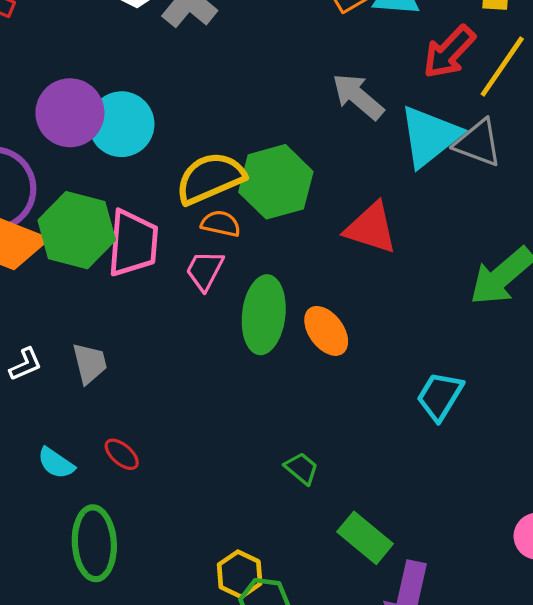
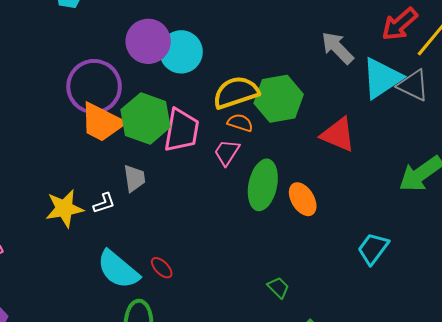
gray trapezoid: (90, 363) -> (134, 178), moved
cyan semicircle: (56, 463) -> (118, 270), size x1.8

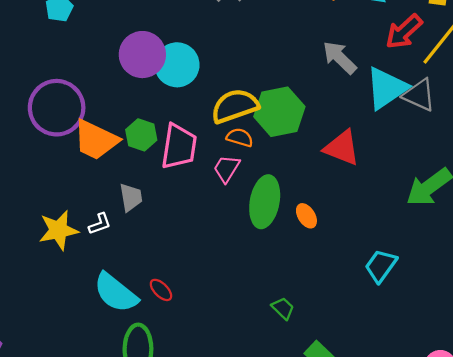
purple circle: (94, 87) -> (57, 108), moved
green hexagon: (146, 118) -> (141, 135), size x0.6
orange ellipse: (303, 199) -> (306, 216), size x0.7

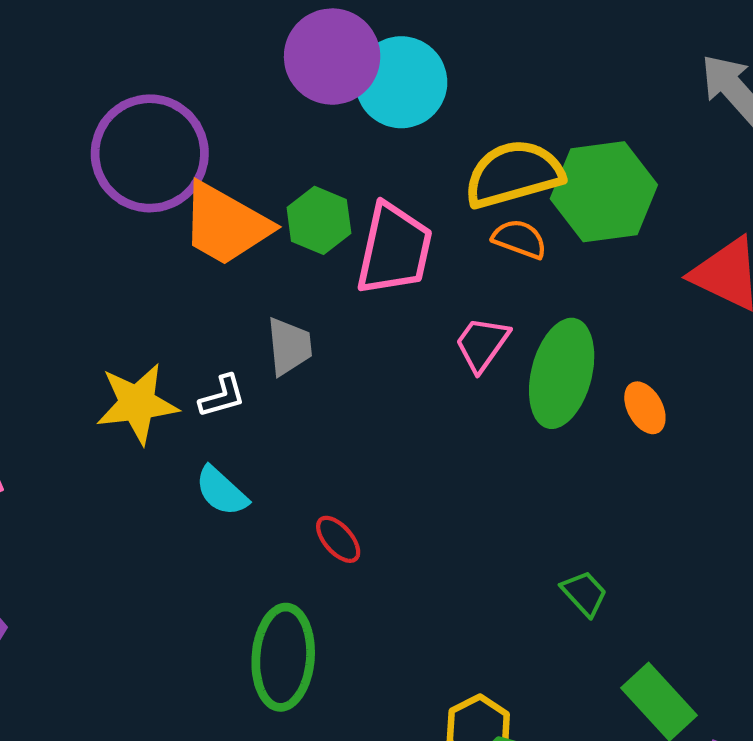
pink trapezoid: (227, 169) -> (482, 344), moved
cyan semicircle: (116, 293) -> (221, 491), moved, size x0.6

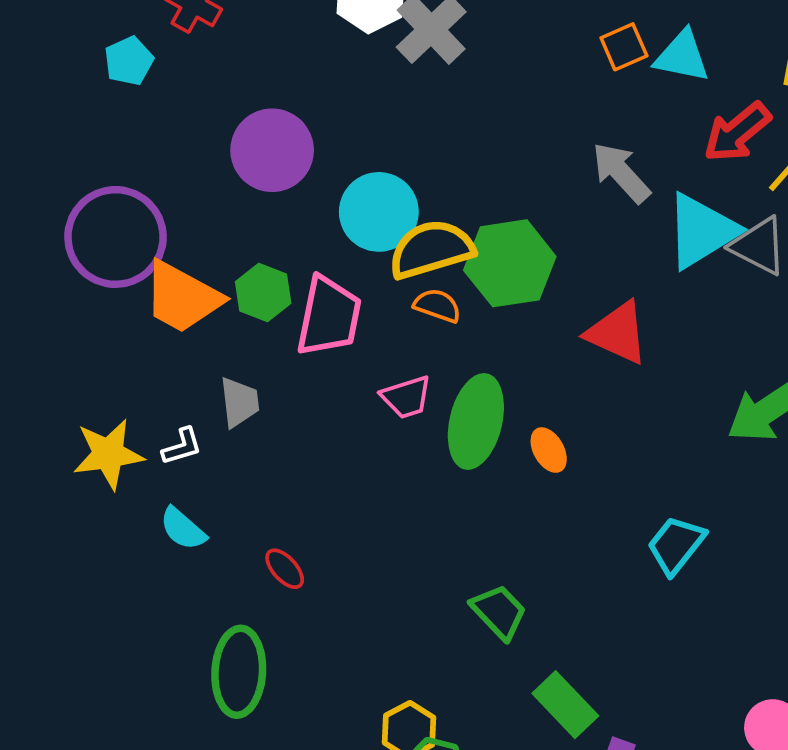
cyan circle: (401, 82) -> (379, 212), moved
pink trapezoid: (482, 344) -> (406, 397), turned -142
green trapezoid: (584, 593) -> (499, 612), size x1.4

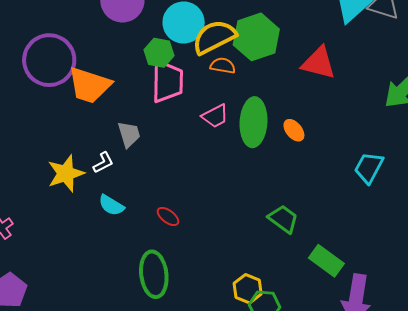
green hexagon: (263, 292) -> (159, 53), moved

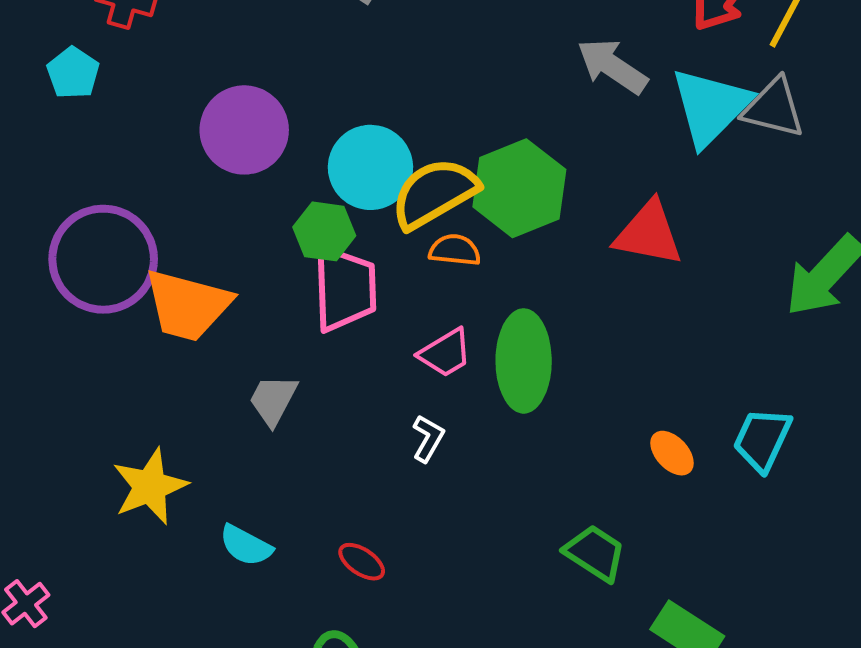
orange ellipse: (294, 130) -> (672, 453), moved
gray trapezoid: (129, 134) -> (273, 400), turned -132
white L-shape: (103, 163) -> (428, 438), moved, turned -30

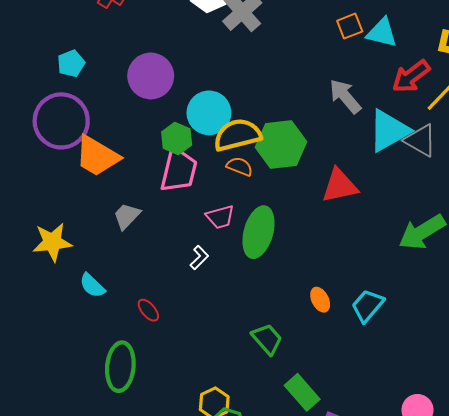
cyan pentagon: (73, 73) -> (71, 63), moved
red triangle: (649, 233) -> (340, 186), turned -39

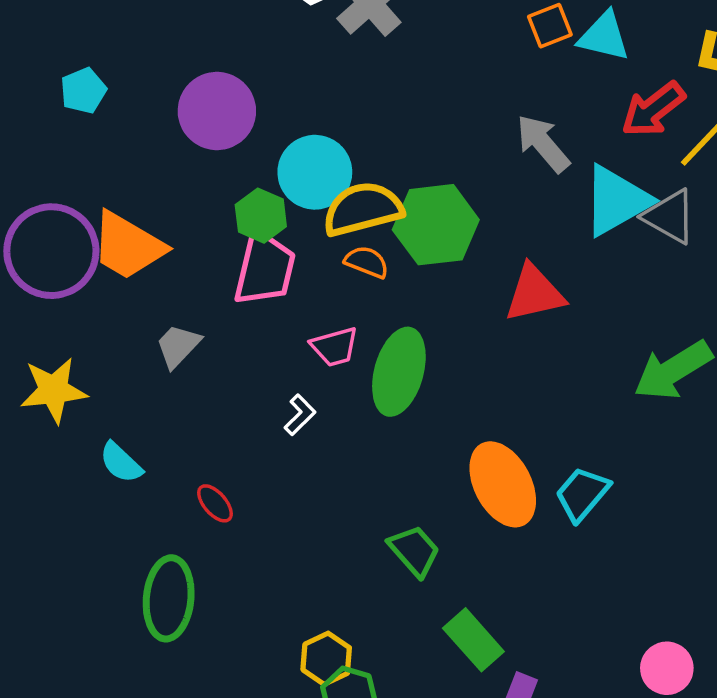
purple circle: (61, 121) -> (51, 251), moved
orange ellipse: (320, 300) -> (503, 484), size x2.0

